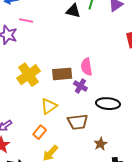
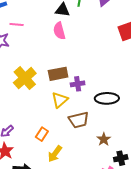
pink semicircle: (87, 67) -> (59, 31), moved
purple cross: (80, 86) -> (78, 84), turned -32
yellow triangle: (49, 106) -> (60, 100), moved

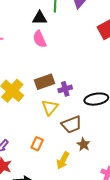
brown star: (104, 139) -> (83, 144), moved
yellow arrow: (55, 154) -> (63, 160), moved

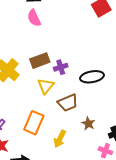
orange rectangle: (37, 144) -> (34, 123), size x1.6
brown star: (83, 144) -> (88, 123), moved

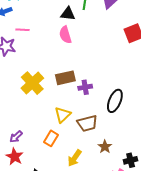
black ellipse: (92, 77) -> (115, 101), turned -65
yellow triangle: (46, 86) -> (63, 115), moved
orange rectangle: (34, 123) -> (51, 138), size x0.7

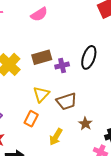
pink semicircle: (65, 35) -> (39, 14), turned -102
black ellipse: (115, 101) -> (89, 57), moved

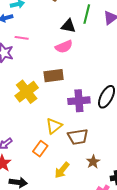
brown rectangle: (42, 57) -> (54, 76), moved
purple cross: (62, 65) -> (79, 101), size x1.5

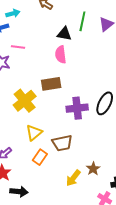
pink semicircle: (64, 47) -> (61, 55), turned 108
yellow triangle: (54, 126) -> (34, 133), moved
brown trapezoid: (78, 137) -> (62, 143), moved
yellow arrow: (62, 170) -> (73, 178), moved

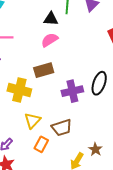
pink semicircle: (61, 55) -> (50, 40), turned 72
yellow cross: (25, 101) -> (19, 90), turned -30

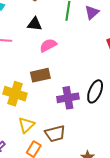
black triangle: (51, 19) -> (35, 24), moved

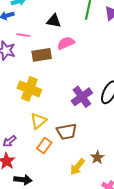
brown rectangle: (40, 75) -> (42, 55), moved
purple cross: (68, 98) -> (82, 97), turned -30

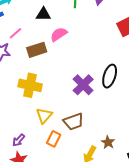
pink line: (23, 35) -> (16, 33), turned -40

